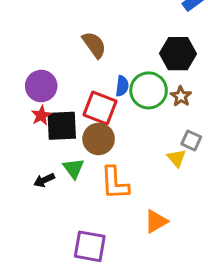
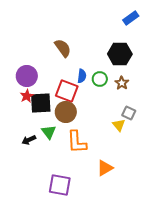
green circle: (149, 90) -> (100, 79), size x0.6

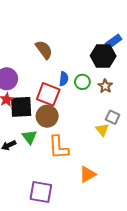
blue rectangle: (131, 18) -> (114, 41), moved

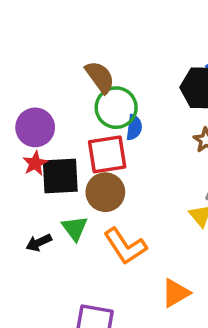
green circle: (82, 82) -> (116, 108), moved, size x1.5
red square: (48, 94) -> (107, 154), turned -30
orange L-shape: (59, 147) -> (125, 246), turned -30

